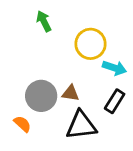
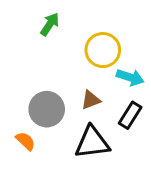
green arrow: (44, 21) -> (50, 24), turned 60
brown triangle: (71, 93) -> (91, 100), moved, turned -30

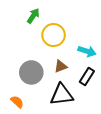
yellow circle: (103, 50) -> (54, 35), moved
orange semicircle: (25, 141) -> (17, 102), moved

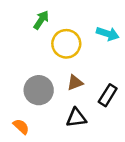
cyan arrow: (87, 51) -> (108, 34), moved
black triangle: (62, 95) -> (76, 118), size x0.7

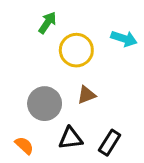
black rectangle: (108, 95) -> (110, 143), moved
black triangle: (76, 118) -> (71, 138), moved

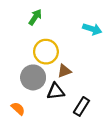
yellow circle: (76, 50) -> (46, 52), moved
black triangle: (71, 138) -> (56, 91), moved

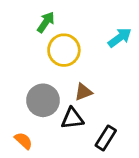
cyan arrow: (92, 29) -> (120, 38), turned -54
yellow circle: (46, 52) -> (64, 50), moved

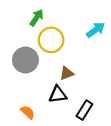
gray circle: (43, 100) -> (25, 60), moved
orange semicircle: (23, 141) -> (28, 112), moved

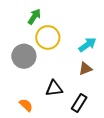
cyan arrow: (96, 30) -> (87, 45), moved
brown triangle: (67, 73) -> (85, 69), moved

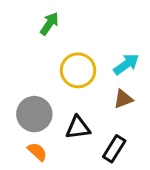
yellow circle: (48, 37) -> (78, 70), moved
gray circle: (24, 56) -> (34, 114), moved

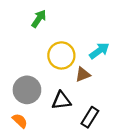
brown triangle: (123, 99) -> (83, 74), moved
orange semicircle: (37, 152) -> (20, 121), moved

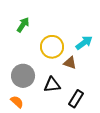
green arrow: (39, 19) -> (23, 25), moved
brown triangle: (83, 74) -> (70, 63), turned 40

